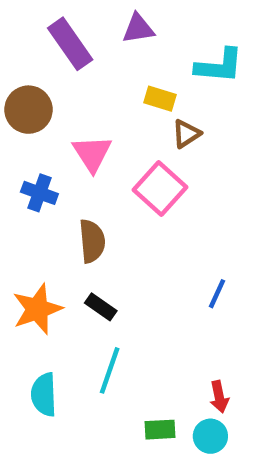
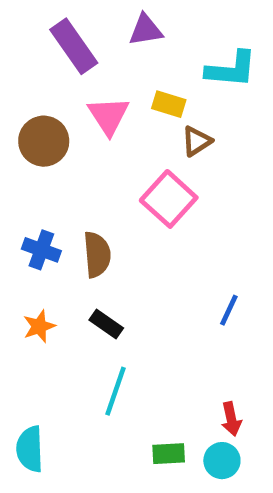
brown circle: (28, 110) -> (44, 141), moved
pink triangle: (92, 153) -> (109, 116), moved
blue cross: (39, 193) -> (41, 250), moved
orange star: (37, 309) -> (39, 326), size x0.6
cyan semicircle: (44, 395) -> (30, 449), moved

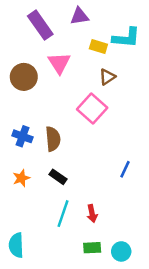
yellow rectangle: (169, 104) -> (98, 47), moved
red arrow: (231, 419) -> (92, 214), moved

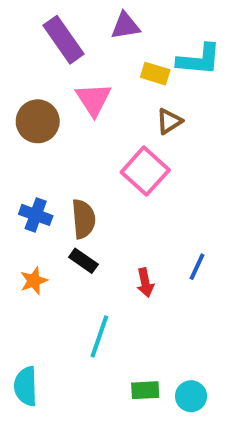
black rectangle: (58, 177) -> (83, 261), moved
red arrow: (92, 214) -> (145, 283), moved

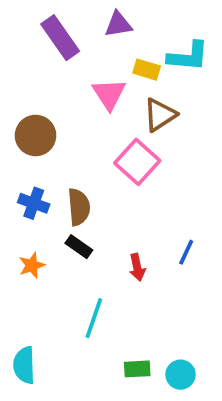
pink triangle: (93, 99) -> (109, 94), moved
brown circle: (38, 121) -> (36, 135), moved
brown triangle: (169, 121) -> (160, 115), size x1.4

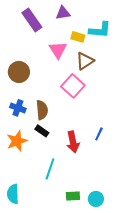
orange star: (32, 265) -> (17, 141), size x1.5
red arrow: (137, 267) -> (73, 142), size x1.5

